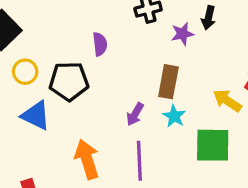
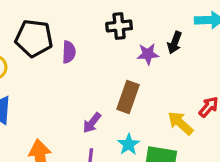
black pentagon: (69, 81) -> (34, 38), moved
cyan star: (174, 116) -> (129, 144), moved

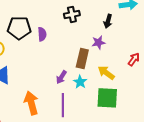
purple star: (148, 54) -> (98, 42), moved
yellow arrow: (180, 123) -> (106, 73), moved
cyan star: (129, 144) -> (80, 82), moved

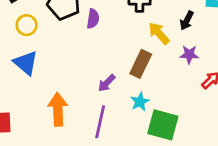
purple star: (98, 42) -> (189, 54), moved
yellow arrow: (106, 73) -> (159, 33), moved
cyan star: (80, 82) -> (140, 102), moved

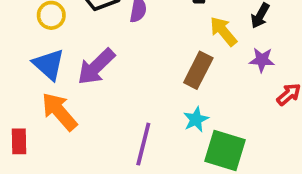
purple arrow: (107, 83) -> (96, 67), moved, size x1.6
orange arrow: (58, 109) -> (59, 112), moved, turned -40

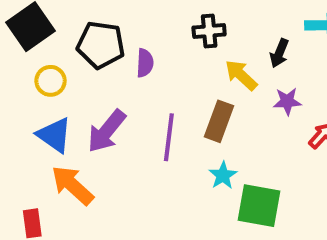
purple line: (143, 144) -> (169, 137), moved

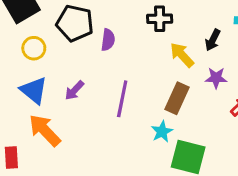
brown rectangle: (219, 121) -> (177, 98), moved
purple arrow: (107, 131) -> (74, 90), size x0.6

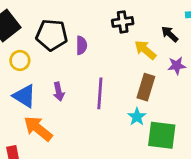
black arrow: (213, 40) -> (170, 34), turned 114
purple arrow: (74, 90) -> (59, 92), turned -48

